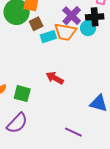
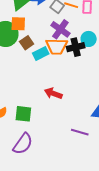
black cross: (95, 17) -> (76, 47), moved
cyan circle: (88, 28) -> (89, 39), moved
purple line: (73, 132) -> (80, 132), moved

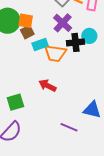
orange square: (18, 24) -> (26, 21), moved
orange trapezoid: (57, 46) -> (55, 53), moved
green square: (23, 114) -> (15, 102), turned -30

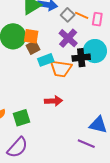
cyan circle: (89, 36) -> (95, 51), size x1.5
red arrow: (48, 86) -> (53, 101), turned 150
purple line: (69, 127) -> (86, 144), moved

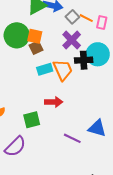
cyan rectangle: (46, 60) -> (45, 69), moved
orange trapezoid: (61, 69) -> (63, 70), turned -125
green square: (22, 118) -> (32, 120), moved
purple line: (86, 144) -> (72, 138), moved

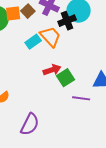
brown square: (36, 48) -> (28, 11), moved
green square: (32, 120) -> (66, 78), moved

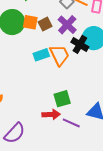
black cross: (67, 21) -> (80, 44), turned 36
red arrow: (52, 70) -> (51, 114), moved

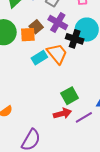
orange square: (30, 22) -> (28, 35), moved
purple line: (71, 123) -> (84, 117), turned -42

